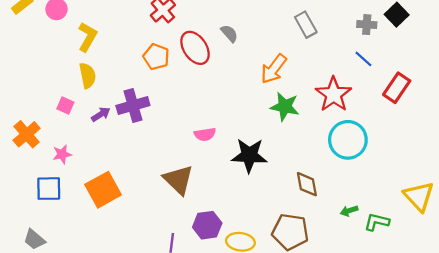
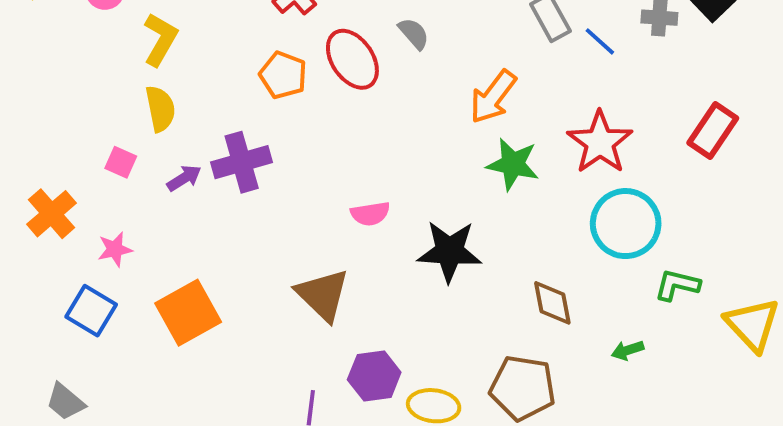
blue line: (363, 59) -> (600, 41), moved
blue square: (49, 189) -> (91, 311), turned 32
green L-shape: (377, 222) -> (677, 285), moved

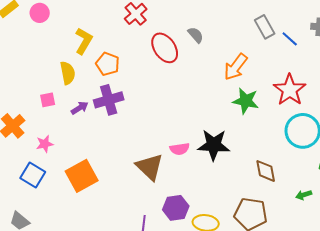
yellow L-shape: (160, 39) -> (84, 41), moved
orange pentagon: (283, 75) -> (108, 64), moved
pink square: (121, 162) -> (48, 100), turned -35
pink semicircle: (370, 214) -> (180, 149), moved

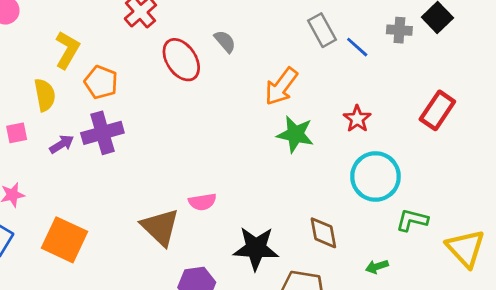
red star: (290, 90) -> (357, 119), size x0.6
black star: (214, 145) -> (256, 248), moved
orange square: (82, 176) -> (64, 240), turned -36

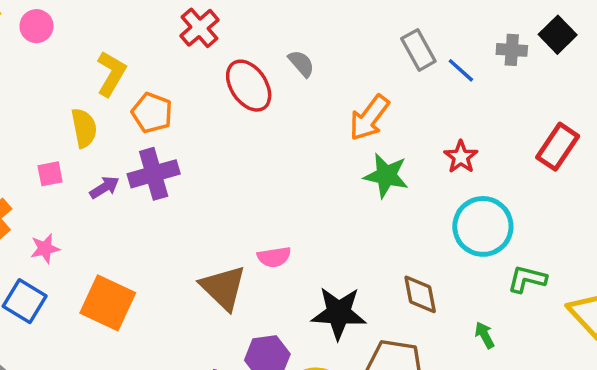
green arrow: (377, 267) -> (485, 335), turned 80

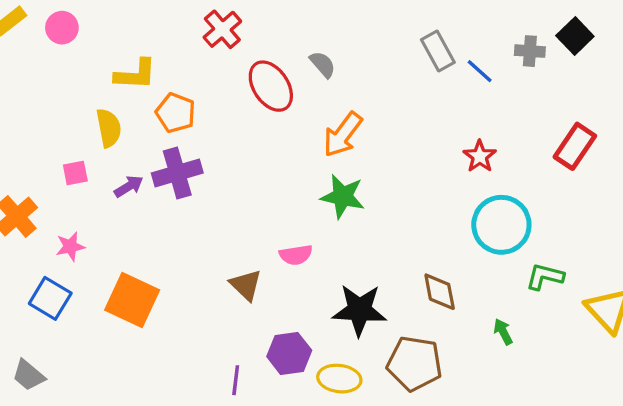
yellow L-shape: (111, 74) -> (135, 74), turned 63
orange arrow: (369, 118) -> (343, 135), moved
green star: (386, 176) -> (343, 196), moved
brown triangle: (223, 288) -> (246, 285), size x0.7

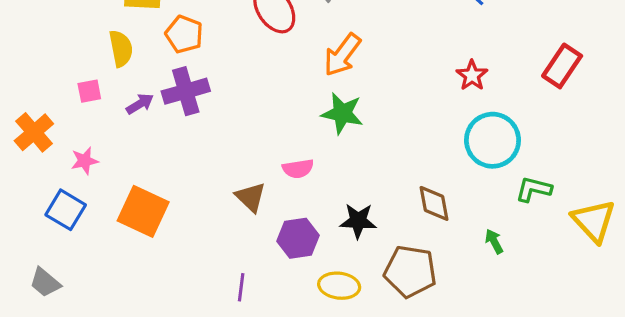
black star: (359, 310) -> (358, 221), size x0.7
purple hexagon: (289, 353) -> (298, 238), moved

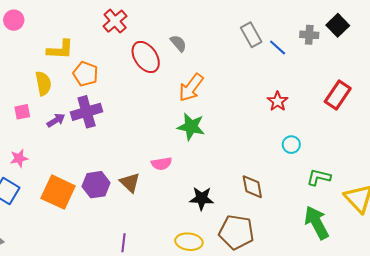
cyan circle: (493, 140) -> (291, 145), size x0.5
purple hexagon: (298, 238) -> (96, 185), moved
green arrow: (494, 241) -> (317, 223), moved, size x2.0

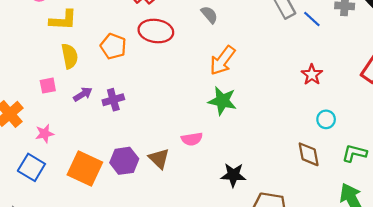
yellow L-shape: (60, 50) -> (63, 20), moved
red ellipse: (146, 57) -> (156, 31), moved, turned -48
purple cross: (87, 112) -> (113, 100), moved, size x0.7
brown diamond: (252, 187) -> (309, 154), moved

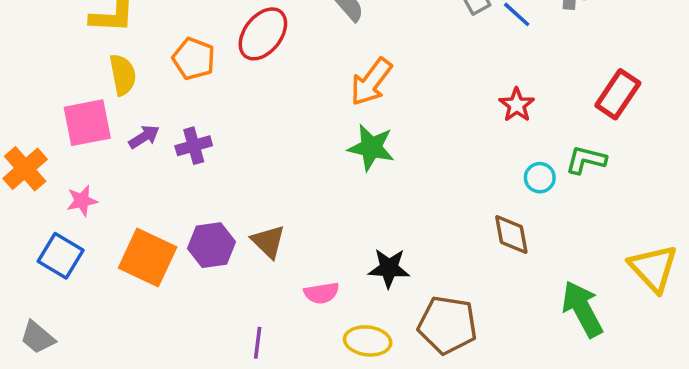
red ellipse: (156, 31) -> (263, 34), turned -60
pink square: (48, 86) -> (87, 123), size x1.8
pink semicircle: (192, 139) -> (321, 293), moved
green L-shape: (354, 153) -> (586, 160), moved

